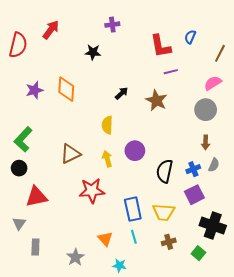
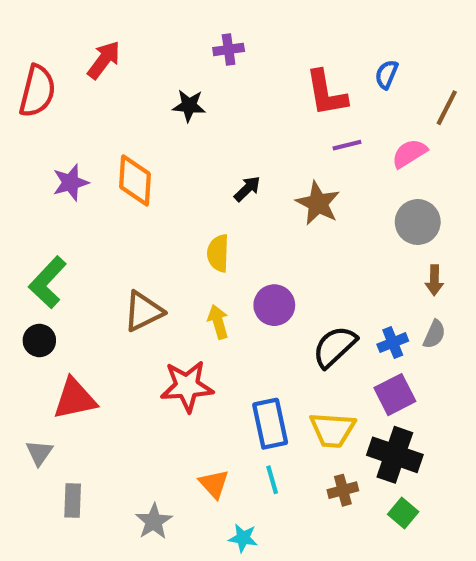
pink semicircle: (213, 83) -> (409, 153), moved
brown arrow: (206, 142) -> (434, 280), moved
black semicircle: (165, 171) -> (335, 347), turned 35
black cross: (213, 225) -> (395, 455), moved

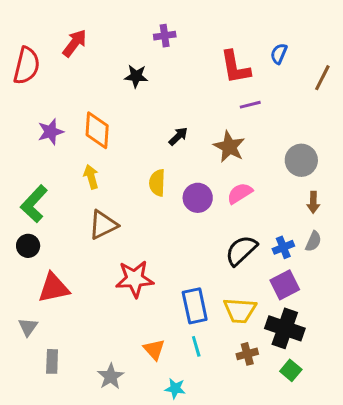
pink semicircle: (409, 153) -> (240, 193), moved
purple circle: (274, 305) -> (198, 198), moved
yellow arrow: (218, 322) -> (91, 177), moved

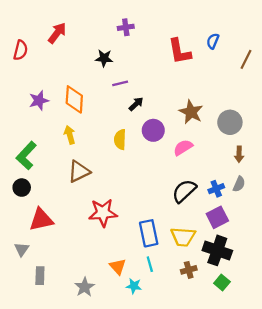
red semicircle: (27, 66) -> (21, 50), size x0.7
purple line: (250, 105) -> (120, 83), moved
brown star: (229, 147) -> (191, 112), moved
purple circle: (198, 198) -> (153, 130), moved
cyan star: (175, 388) -> (134, 286), moved

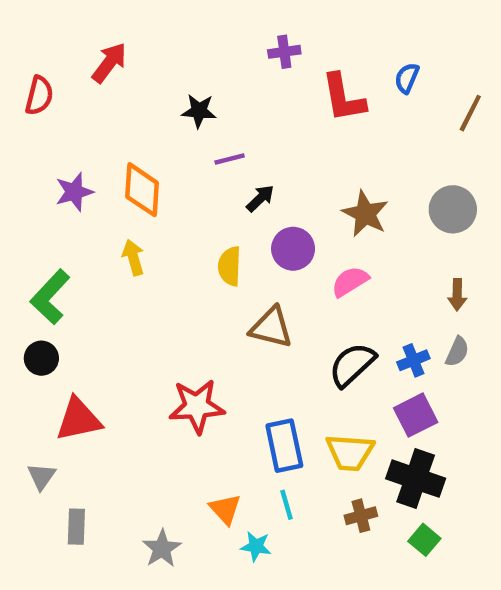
purple cross: (126, 27) -> (284, 52), moved
gray circle: (230, 122) -> (453, 209), moved
brown triangle: (79, 172) -> (271, 328), moved, turned 40

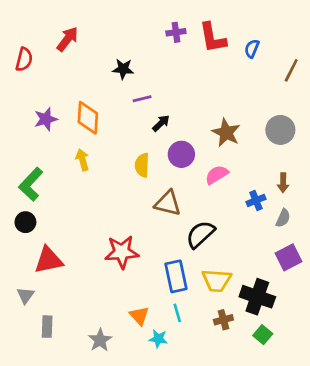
red L-shape: (343, 98) -> (213, 38), moved
blue cross: (413, 360) -> (256, 200), moved
black semicircle: (352, 365) -> (200, 234), moved
purple square: (416, 415) -> (288, 257), moved

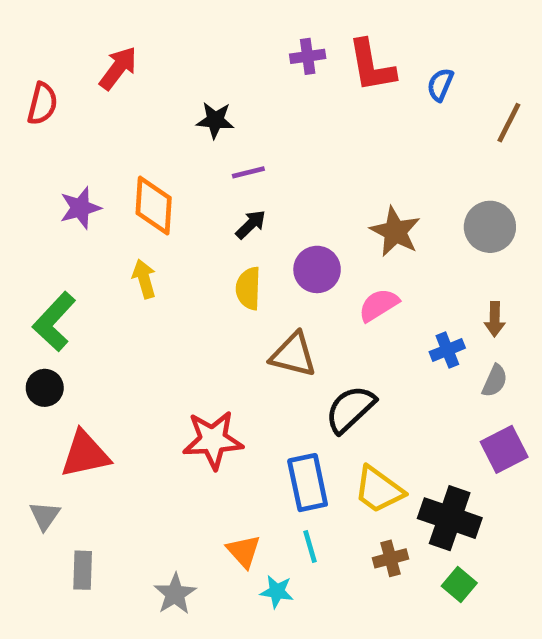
black arrow: (161, 123) -> (251, 224), moved
yellow trapezoid: (217, 280) -> (379, 490), turned 32

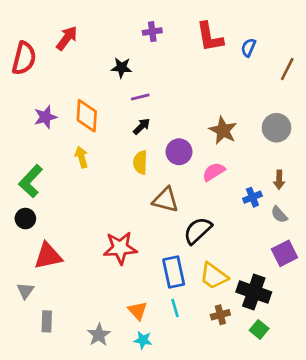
purple cross: (308, 56) -> (152, 32), moved
red semicircle: (42, 104) -> (24, 58), size x1.4
gray semicircle: (495, 381) -> (279, 215), turned 114
cyan star: (277, 592) -> (143, 340), moved

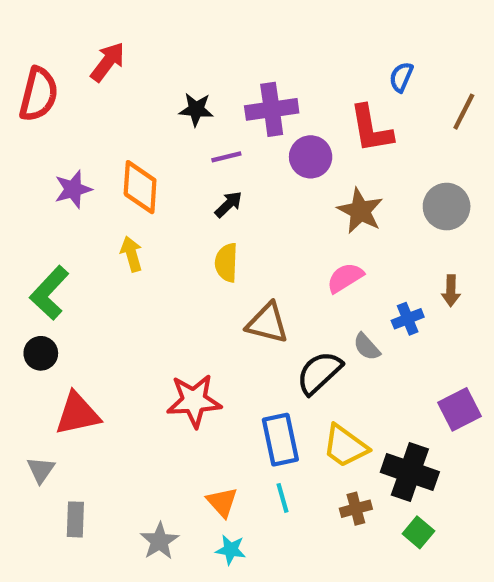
purple cross: (152, 32) -> (272, 109), moved, size x1.6
red L-shape: (210, 37) -> (371, 129), moved
purple circle: (179, 152) -> (311, 157), moved
gray semicircle: (279, 215) -> (367, 347), moved

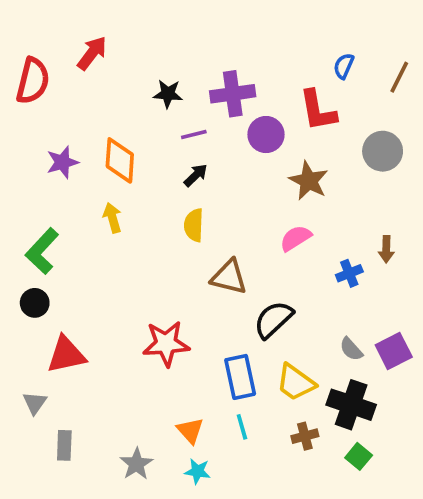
brown line: (464, 112) -> (399, 77), moved
gray circle: (447, 207) -> (383, 151), moved
gray semicircle: (367, 347) -> (351, 349), moved

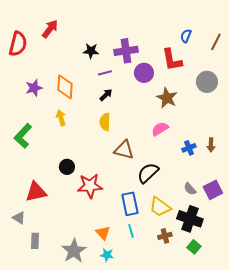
brown arrow: (386, 249) -> (211, 145), moved
black circle: (35, 303) -> (67, 167), moved
gray triangle: (35, 403) -> (19, 218), turned -32
gray star: (136, 464) -> (74, 251), size x1.4

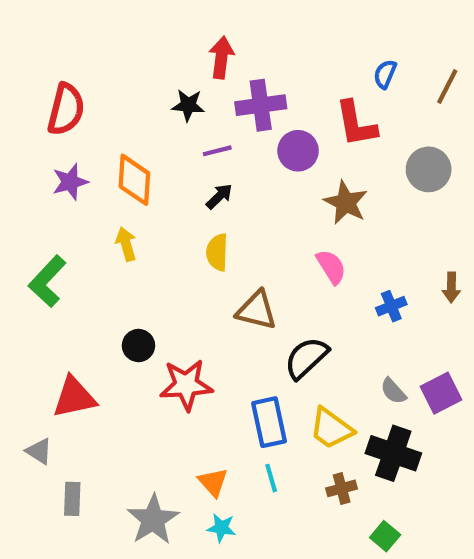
red arrow: (50, 29) -> (221, 58), moved, turned -30
red semicircle: (18, 44) -> (66, 109), moved
pink semicircle: (160, 129) -> (331, 267), turned 90
brown arrow: (211, 145) -> (451, 287), moved
green square: (194, 247) -> (385, 536), moved

